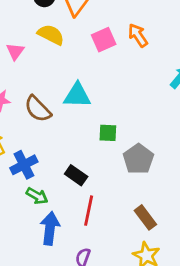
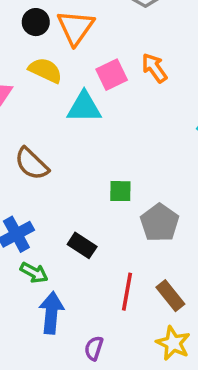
cyan triangle: (77, 95) -> (84, 107), moved
red line: (89, 211) -> (127, 292), moved

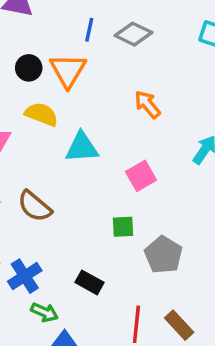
pink square: (112, 75) -> (141, 176), moved

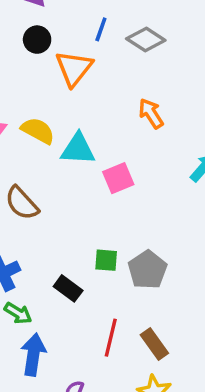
black circle: (29, 68) -> (37, 40), moved
yellow semicircle: (41, 114) -> (38, 131), moved
pink square: (141, 176) -> (118, 178), moved
green square: (123, 227) -> (106, 260), moved

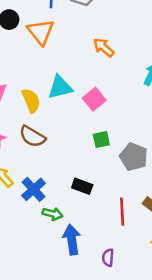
yellow semicircle: (38, 131) -> (31, 100), moved, turned 55
green square: (106, 260) -> (101, 140), moved

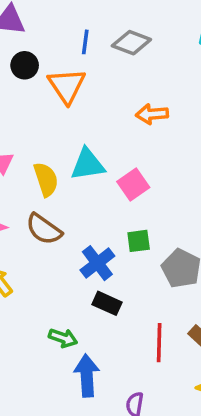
orange arrow: (104, 47) -> (152, 114), turned -50
blue cross: (34, 189) -> (97, 263), moved

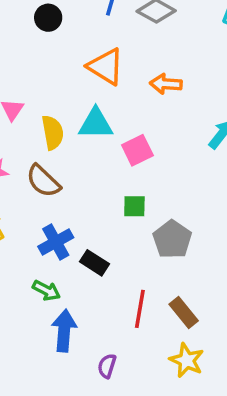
orange triangle: (67, 86) -> (106, 67), moved, turned -33
blue cross: (97, 263) -> (56, 242), moved

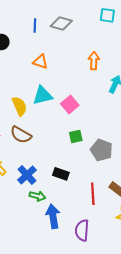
orange triangle: (106, 67) -> (40, 62), size x0.7
orange arrow: (166, 84) -> (94, 61), moved, turned 102
blue cross: (56, 242) -> (27, 175), moved
purple semicircle: (107, 366) -> (82, 230), size x1.5

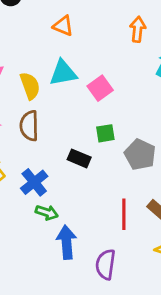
brown semicircle: (21, 135) -> (29, 126), turned 55
black rectangle: (61, 174) -> (79, 158), moved

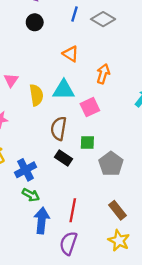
orange arrow: (138, 29) -> (103, 74), moved
brown semicircle: (29, 126) -> (59, 128), moved
red line: (124, 214) -> (73, 210), moved

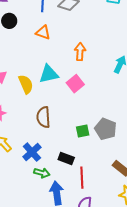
orange triangle: (71, 54) -> (43, 32), moved
brown semicircle: (59, 128) -> (43, 117), moved
green square: (87, 143) -> (83, 131), moved
black rectangle: (64, 158) -> (66, 158), moved

